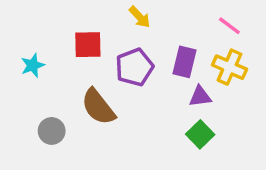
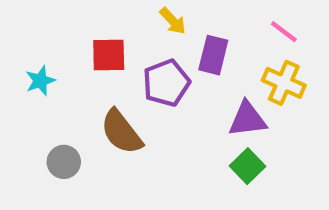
purple rectangle: (185, 62) -> (213, 55), moved
purple triangle: (200, 96) -> (247, 119), size x1.4

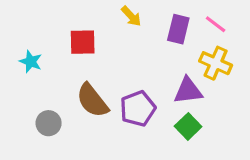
purple rectangle: (213, 55) -> (178, 29), moved
cyan star: (40, 81) -> (31, 62), turned -30
purple pentagon: (166, 83) -> (138, 109), moved

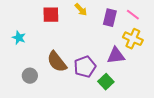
red square: (83, 42) -> (51, 15), moved
green square: (188, 126) -> (106, 82), moved

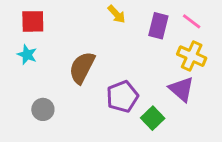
red square: (51, 15) -> (33, 21), moved
purple triangle: (116, 56) -> (182, 89), moved, turned 48
brown semicircle: (57, 62) -> (82, 68), moved, turned 65

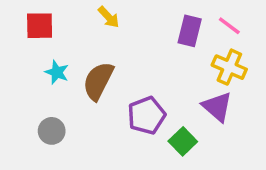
yellow arrow: (117, 14) -> (109, 17), moved
cyan star: (27, 55) -> (57, 72), moved

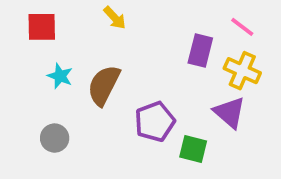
purple rectangle: (190, 31) -> (200, 51), moved
green square: (183, 141) -> (193, 149), turned -32

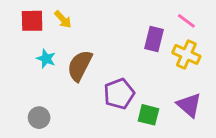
yellow arrow: (115, 18) -> (63, 19), moved
purple triangle: (230, 113) -> (189, 105), moved
gray circle: (55, 138) -> (39, 118), moved

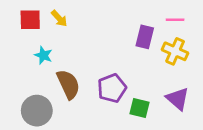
pink line: (186, 21) -> (175, 20), turned -36
brown semicircle: (80, 66) -> (68, 84), moved, turned 128
gray circle: (39, 118) -> (37, 111), size x1.5

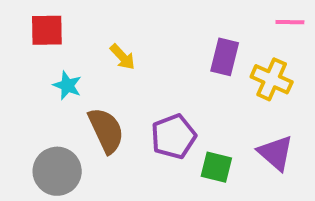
yellow arrow: (59, 18) -> (122, 57), moved
pink line: (175, 20) -> (290, 22), moved

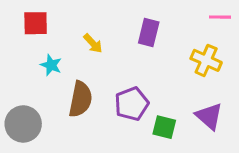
purple rectangle: (225, 57) -> (149, 33), moved
brown semicircle: (106, 130) -> (81, 99), turned 36
gray circle: (57, 171) -> (23, 124), moved

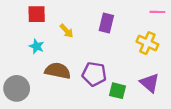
red square: (36, 23) -> (37, 14), moved
brown semicircle: (81, 99) -> (58, 71), turned -90
purple pentagon: (132, 104) -> (94, 74), turned 30

